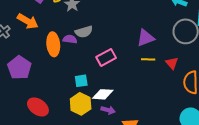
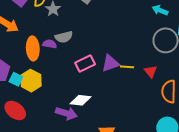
purple triangle: (146, 38) -> (110, 63), moved
cyan square: (81, 81) -> (16, 79), moved, turned 32
yellow hexagon: (81, 104) -> (31, 81), moved
purple arrow: (108, 110) -> (66, 113), moved, size x1.5

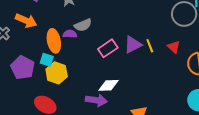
yellow line: (127, 67) -> (150, 46), turned 72
cyan square: (16, 79) -> (47, 60), moved

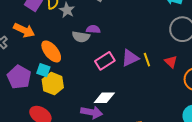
gray semicircle: (83, 25) -> (81, 37), turned 30
purple semicircle: (70, 34) -> (93, 29), moved
orange ellipse: (54, 41) -> (51, 51), turned -30

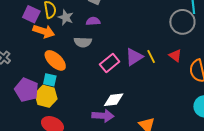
purple semicircle: (93, 29) -> (93, 21), moved
orange arrow: (24, 30) -> (44, 31), moved
yellow hexagon: (53, 84) -> (46, 96), moved

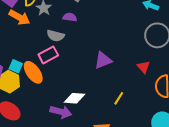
yellow line: (151, 57) -> (119, 98), moved, turned 48
orange ellipse: (55, 60) -> (33, 72), moved
pink rectangle: (110, 63) -> (48, 55), moved

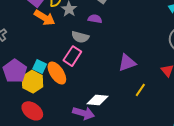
pink rectangle: (48, 55) -> (72, 56), turned -30
yellow line: (119, 98) -> (140, 90), moved

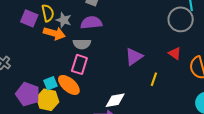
orange arrow: (45, 18) -> (54, 33), moved
purple semicircle: (95, 19) -> (91, 23), size x1.5
cyan square: (40, 67) -> (51, 83), turned -32

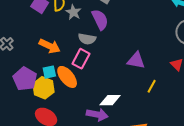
purple semicircle: (91, 23) -> (100, 20), turned 60
orange arrow: (54, 33) -> (50, 46), moved
purple triangle: (134, 57) -> (136, 60), turned 36

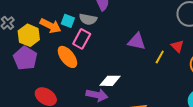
cyan square: (49, 72) -> (68, 21), moved, turned 32
yellow line: (152, 86) -> (160, 57), moved
yellow hexagon: (43, 88) -> (29, 35), moved

